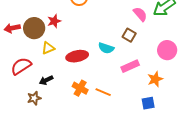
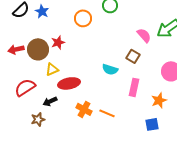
red ellipse: (77, 56) -> (69, 83), moved
pink rectangle: (130, 66) -> (134, 87), turned -54

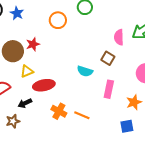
pink semicircle: (144, 35) -> (119, 37), turned -140

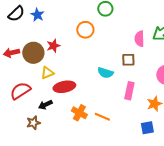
orange circle: (58, 20) -> (85, 30), moved
brown square: (108, 58) -> (128, 60), turned -32

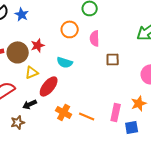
pink semicircle: (139, 39) -> (95, 38), moved
cyan semicircle: (105, 73) -> (65, 62), moved
red ellipse: (64, 87) -> (49, 86), turned -40
pink rectangle: (129, 91) -> (116, 112), moved

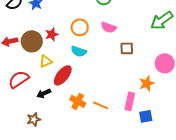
orange circle: (70, 29) -> (80, 27), moved
pink semicircle: (95, 38) -> (109, 27), turned -70
orange star: (139, 103) -> (147, 83), moved
brown star: (18, 122) -> (34, 119), moved

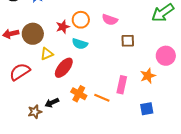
red star: (52, 34) -> (63, 27), moved
black arrow: (44, 93) -> (52, 103), moved
pink rectangle: (130, 101) -> (122, 85), moved

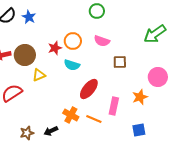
red ellipse: (64, 68) -> (89, 89), moved
black arrow: (52, 103) -> (51, 131), moved

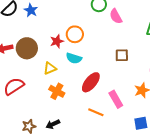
pink semicircle: (102, 41) -> (116, 16), moved, turned 42
yellow triangle: (39, 75) -> (50, 68), moved
pink rectangle: (114, 106) -> (116, 99), turned -42
orange cross: (71, 115) -> (57, 91), moved

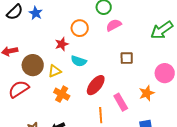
pink semicircle: (116, 16) -> (114, 25), moved, turned 91
orange circle: (75, 34) -> (80, 28), moved
brown circle: (27, 48) -> (33, 65), moved
orange line: (96, 112) -> (101, 115), turned 63

